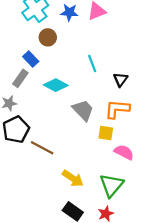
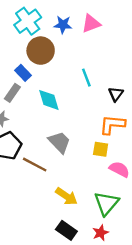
brown circle: (48, 37) -> (41, 51), size x1.5
cyan diamond: (56, 85) -> (49, 100), turned 45
gray trapezoid: (83, 110) -> (59, 142), moved

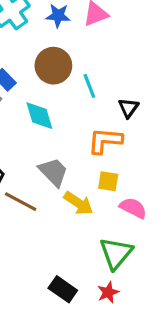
brown circle: (41, 51) -> (53, 66), moved
orange L-shape: (112, 125) -> (105, 141), moved
yellow arrow: (66, 196) -> (78, 203), moved

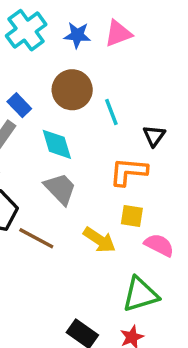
gray trapezoid: (53, 172) -> (60, 189), moved
green triangle: (116, 253) -> (140, 295), turned 33

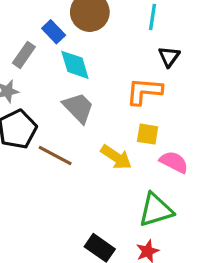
blue rectangle: (19, 105) -> (54, 32), moved
cyan line: (111, 112) -> (152, 17), moved, turned 30

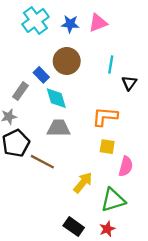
black triangle: (169, 57) -> (129, 83), moved
gray trapezoid: (78, 108) -> (59, 128), turned -45
yellow arrow: (116, 157) -> (83, 183), moved, turned -85
pink semicircle: (174, 162) -> (126, 166), turned 78

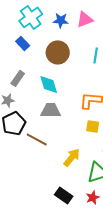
blue rectangle: (41, 75) -> (23, 43), moved

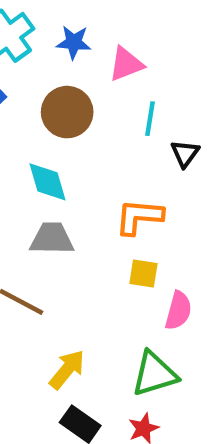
pink triangle: (85, 19) -> (126, 64), moved
yellow arrow: (72, 157) -> (67, 369), moved

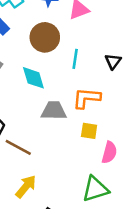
cyan line: (150, 119) -> (75, 59), moved
gray trapezoid: (52, 239) -> (54, 111), moved
yellow arrow: (67, 369) -> (26, 187), moved

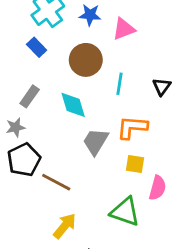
gray trapezoid: (54, 111) -> (96, 141), turned -60
green triangle: (95, 189) -> (125, 212), moved, turned 36

